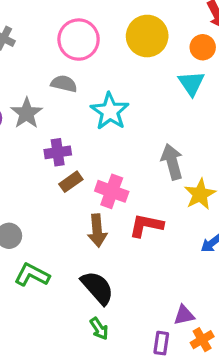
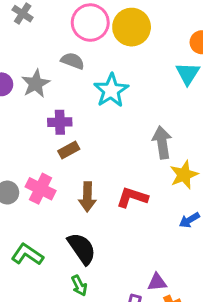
yellow circle: (147, 36) -> (132, 27), moved
pink cross: (112, 191) -> (41, 189), moved
green L-shape: (32, 275) -> (27, 254), moved

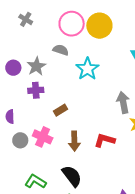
purple cross: (60, 122) -> (36, 90), moved

